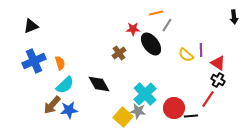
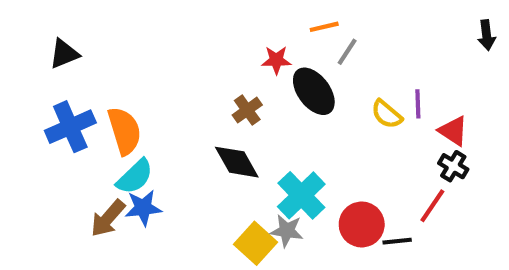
orange semicircle: (60, 63) -> (124, 131), size x1.6
black diamond: (99, 84) -> (237, 162), moved
blue star: (69, 110) -> (143, 208), moved

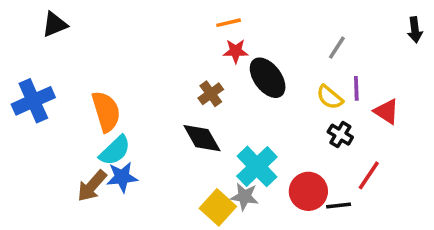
orange line: (324, 27) -> (229, 23), moved
gray line: (347, 52) -> (337, 48), moved
black triangle: (64, 54) -> (55, 24), moved
blue cross: (70, 127) -> (33, 101), moved
black cross: (453, 166) -> (340, 135), moved

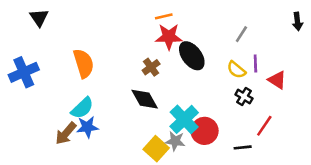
black triangle: (55, 24) -> (39, 18), turned -42
red star: (236, 51) -> (169, 37), size x1.5
orange semicircle: (106, 111) -> (84, 63), moved
red circle: (308, 191) -> (205, 131), moved

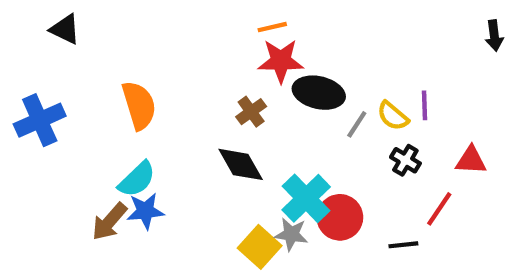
black triangle: (39, 18) -> (65, 29), turned -30
gray line: (241, 34) -> (357, 124), moved
black ellipse: (192, 56) -> (319, 93), turned -40
red triangle: (277, 80) -> (471, 160), moved, turned -30

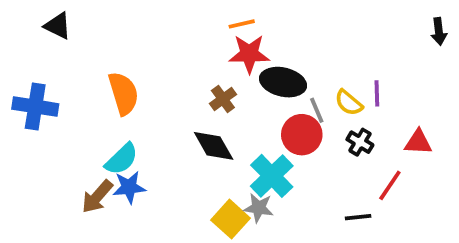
blue cross: (40, 120) -> (35, 106), turned 33
gray line: (357, 124) -> (317, 110), turned -56
red circle: (340, 217) -> (302, 135), moved

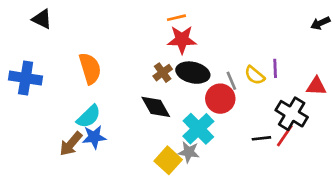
black arrow: (439, 31) -> (320, 23), turned 72
black ellipse: (283, 82) -> (193, 73), moved
black cross: (360, 142) -> (292, 114), moved, size x1.6
red triangle: (418, 142) -> (316, 86), moved
black line: (358, 217) -> (261, 138), moved

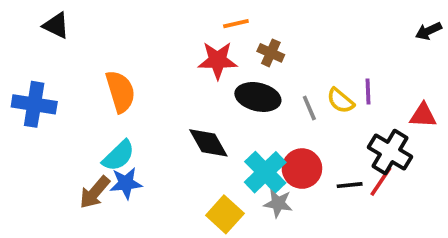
red star: (182, 40) -> (218, 60), moved
brown cross: (163, 73) -> (271, 53), moved, turned -30
red circle: (220, 99) -> (302, 169), moved
gray star: (189, 152) -> (278, 203), moved

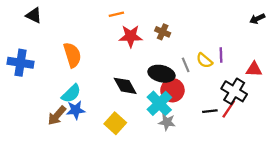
orange line: (236, 24) -> (116, 14), moved
black ellipse: (258, 97) -> (161, 74), moved
red circle: (302, 169) -> (172, 90), moved
yellow square: (225, 214) -> (115, 123), moved

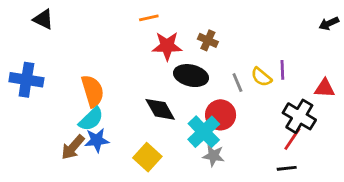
orange semicircle: (72, 55) -> (93, 91), moved
black ellipse: (161, 74) -> (191, 76), moved
black line: (210, 111) -> (287, 168), moved

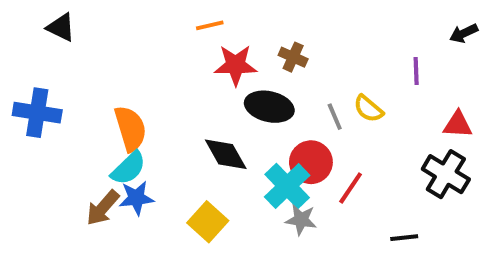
purple line: (282, 70) -> (416, 71), moved
black cross: (299, 116) -> (446, 174), moved
red line: (292, 139) -> (351, 188), moved

